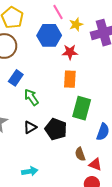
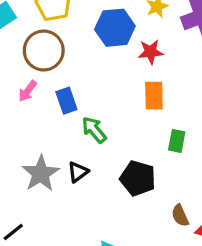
blue rectangle: (16, 78) -> (66, 101), turned -49
green rectangle: (82, 108) -> (177, 141), size x0.6
black triangle: (30, 127) -> (78, 172), moved

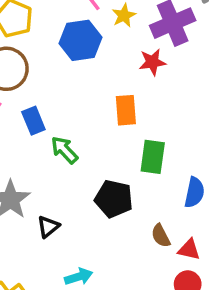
red star: (151, 52) -> (152, 62), moved
green rectangle: (177, 141) -> (153, 157), size x1.4
black triangle: (78, 172) -> (48, 227), moved

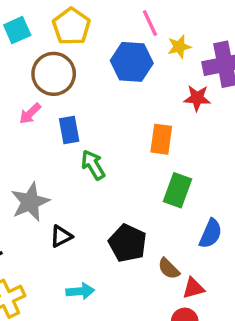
black pentagon: (114, 199) -> (128, 243), moved
brown semicircle: (161, 236) -> (169, 269), turned -30
red triangle: (189, 250) -> (193, 288), turned -40

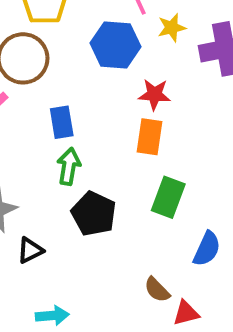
red star: (197, 98) -> (154, 95), moved
blue rectangle: (69, 130) -> (62, 122), moved
green arrow: (93, 165) -> (69, 166), turned 40
black pentagon: (128, 243) -> (94, 214), moved

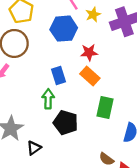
blue rectangle: (62, 122) -> (59, 75), moved
orange rectangle: (150, 137) -> (90, 76), turned -48

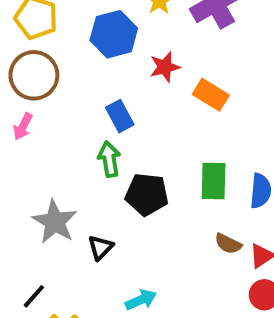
orange rectangle: (90, 76) -> (211, 95), moved
green rectangle: (105, 108) -> (214, 181), moved

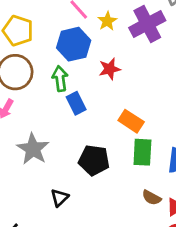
orange rectangle: (211, 95) -> (131, 121), moved
green arrow: (109, 159) -> (60, 79), moved
gray star: (55, 222) -> (33, 149), moved

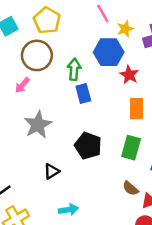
blue hexagon: (74, 44) -> (109, 52), moved
red star: (110, 69) -> (129, 75), moved, turned 30
orange rectangle: (131, 121) -> (137, 109), moved, turned 45

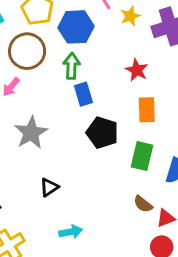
blue hexagon: (109, 52) -> (76, 27), moved
black pentagon: (88, 146) -> (102, 133), moved

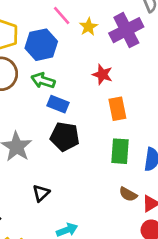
green arrow: (72, 66) -> (43, 81), turned -65
blue rectangle: (83, 94) -> (58, 104), turned -42
black pentagon: (102, 133) -> (65, 137), moved

